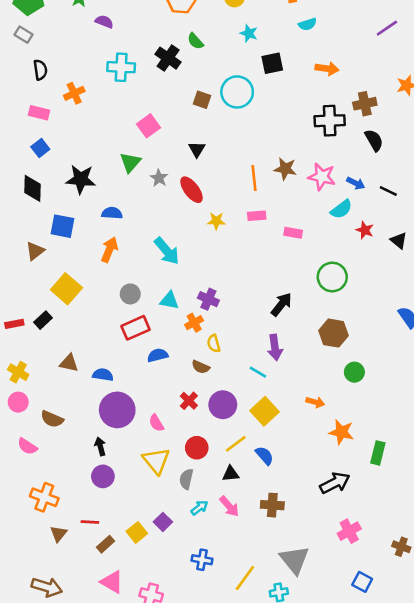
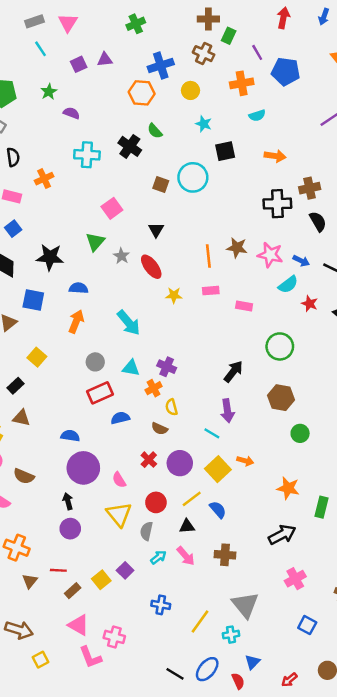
yellow square: (66, 289) -> (37, 357), size x0.7
brown triangle: (69, 363) -> (21, 418), moved
orange arrow: (315, 402) -> (245, 461), moved

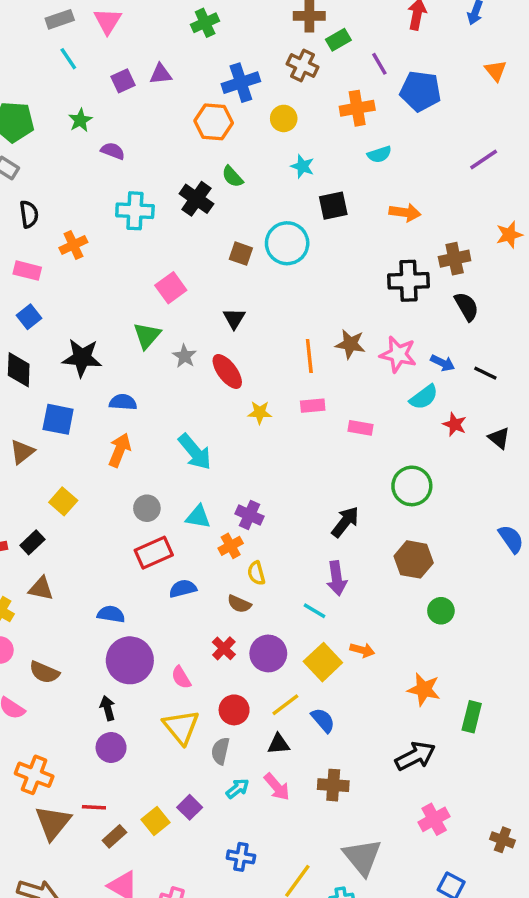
green rectangle: (229, 36) -> (338, 40), turned 35
brown triangle: (30, 581) -> (53, 823), size x1.6

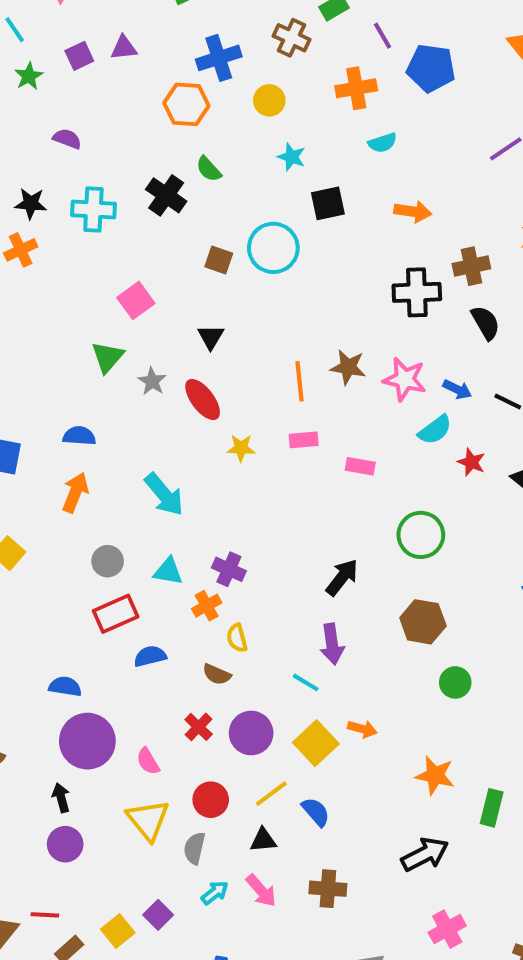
green star: (80, 120) -> (29, 76), moved
black star: (82, 358) -> (31, 203), moved, size x0.7

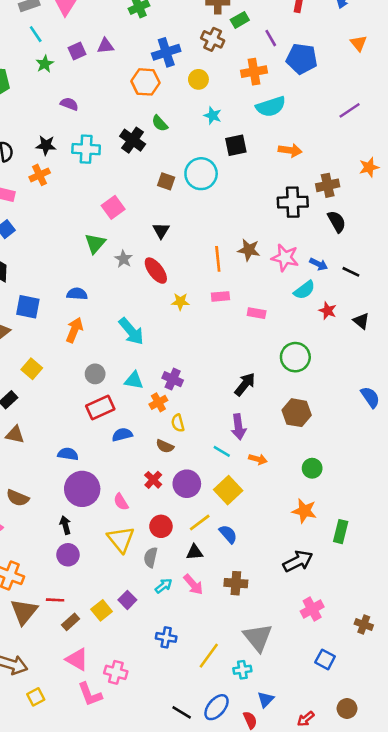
cyan semicircle: (382, 143) -> (271, 107), size x1.6
green circle: (455, 682) -> (312, 468), moved
orange arrow: (362, 729) -> (258, 459), moved

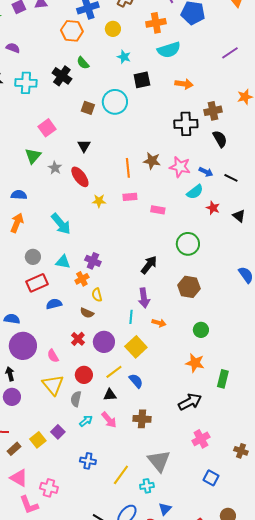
cyan line: (222, 451) -> (131, 317), turned 64

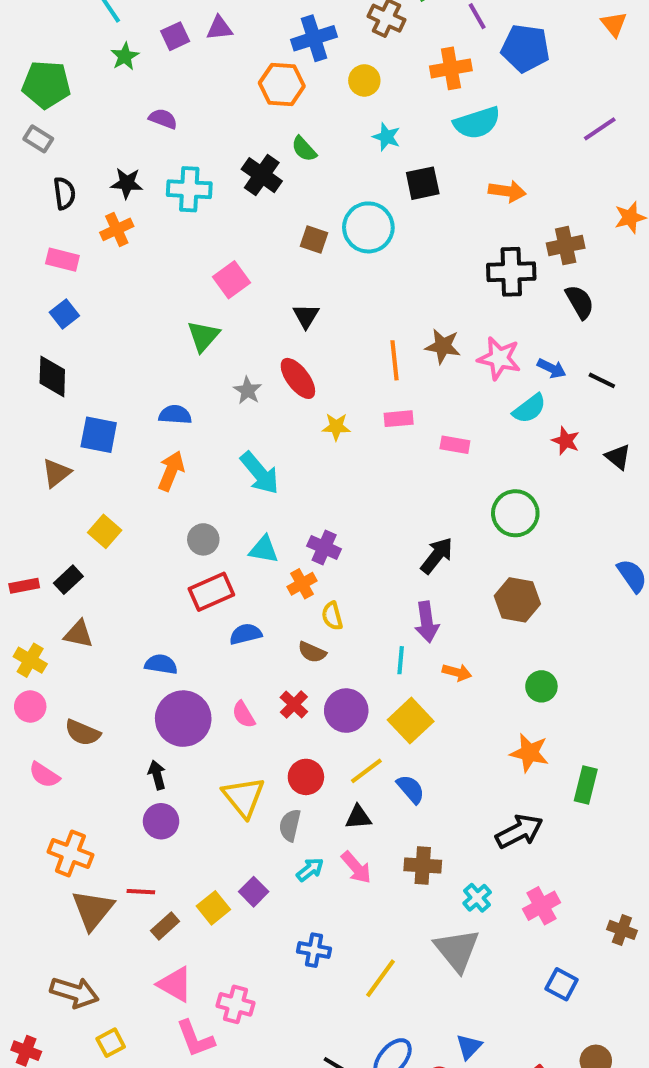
gray star: (55, 168) -> (248, 390), moved
pink semicircle: (53, 356) -> (244, 715), moved
cyan cross: (147, 486) -> (477, 898), moved, turned -32

